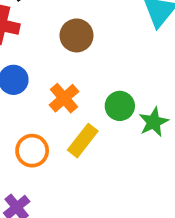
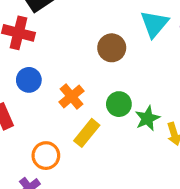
brown circle: (77, 35) -> (112, 48), moved
orange circle: (32, 151) -> (46, 156), moved

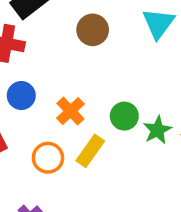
brown circle: (112, 48) -> (93, 30), moved
orange circle: (46, 156) -> (48, 158), moved

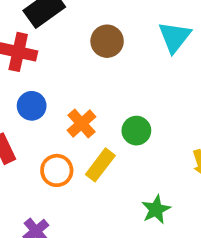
green star: (157, 130) -> (156, 209), moved

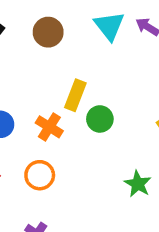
brown circle: (107, 41) -> (48, 32), moved
yellow rectangle: (100, 165) -> (75, 95), moved

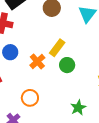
orange circle: (40, 175) -> (30, 98), moved

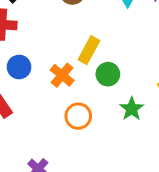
orange circle: (30, 98) -> (78, 116), moved
green star: (78, 108) -> (132, 109), moved

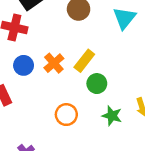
orange cross: (62, 75) -> (54, 63), moved
green star: (132, 109) -> (112, 116), turned -30

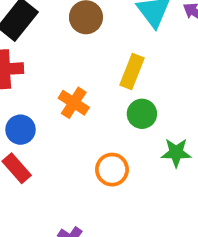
yellow rectangle: (84, 61) -> (132, 71), moved
blue circle: (24, 65) -> (20, 130), moved

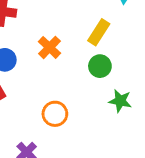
orange circle: (112, 170) -> (55, 114), moved

